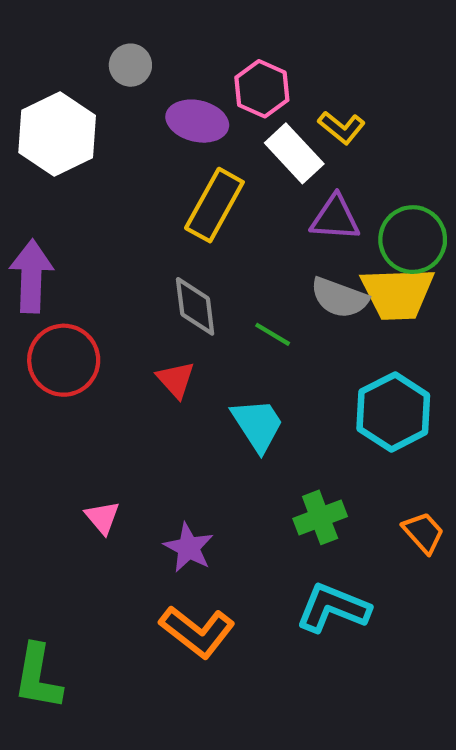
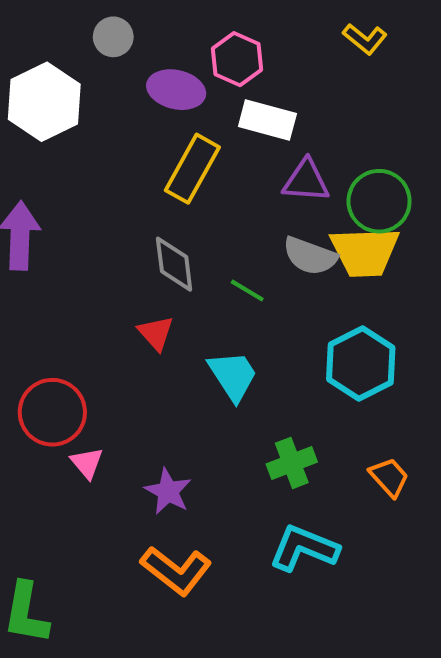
yellow L-shape: (342, 128) -> (365, 39), moved
white rectangle: (294, 153) -> (267, 120), turned -32
red circle: (64, 360) -> (52, 412), moved

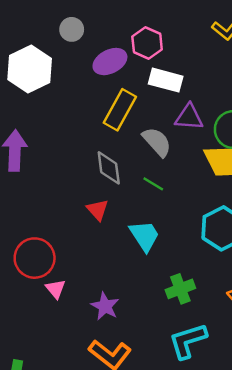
purple ellipse: (176, 90) -> (110, 62), turned -40
gray semicircle: (310, 256) -> (157, 142), moved, turned -152
cyan L-shape: (304, 548) -> (188, 341), turned -39

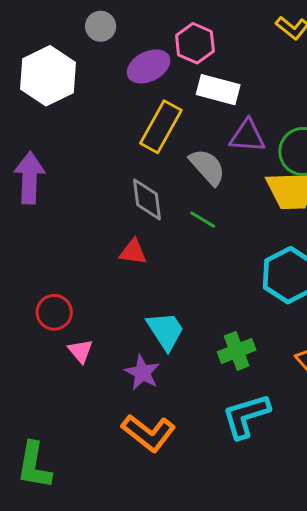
red triangle: (98, 210) -> (133, 252), turned -40
cyan trapezoid: (145, 236) -> (166, 331), moved
red circle: (35, 258) -> (54, 312), size x0.7

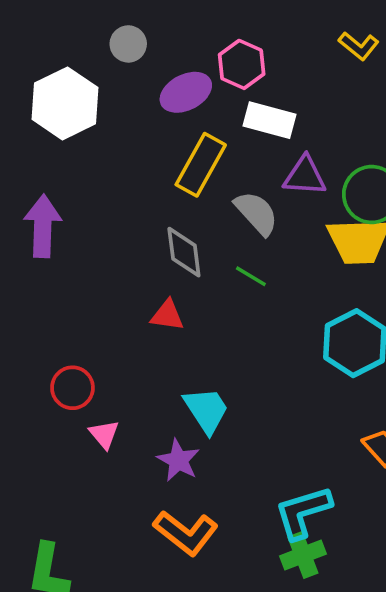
green cross: (237, 351) -> (303, 555), moved

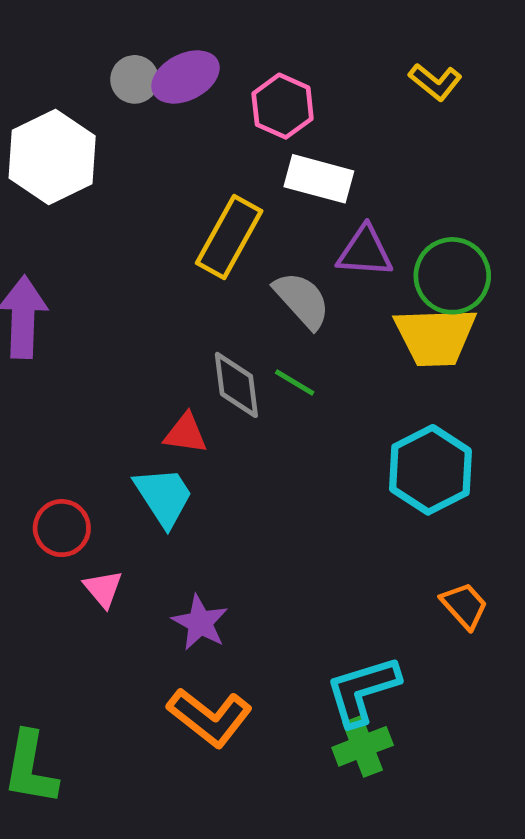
purple ellipse: (186, 92) -> (186, 77), moved
gray diamond: (184, 252) -> (236, 385), moved
cyan trapezoid: (206, 410) -> (164, 497), moved

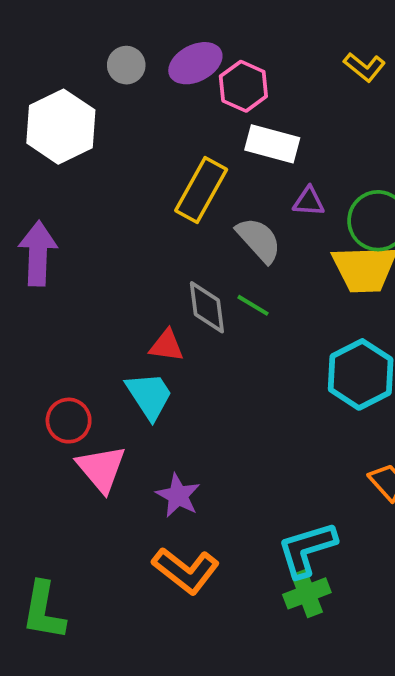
purple ellipse: (186, 77) -> (195, 63), moved
purple triangle: (365, 252) -> (309, 202), size x0.7
pink triangle: (103, 589) -> (101, 469), size x1.6

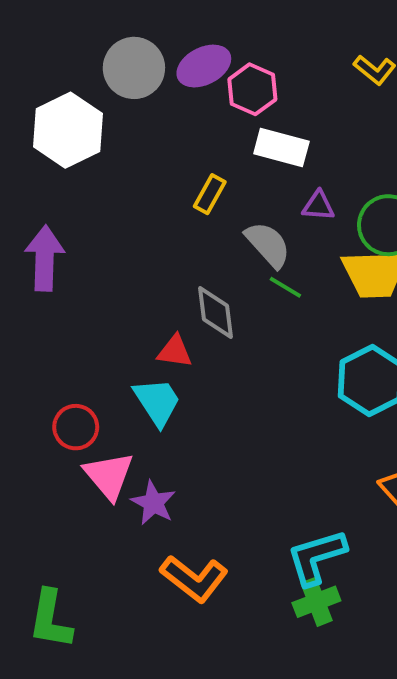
gray circle: (126, 65) -> (134, 68), size x1.6
yellow rectangle: (201, 190) -> (210, 194), size x0.6
green line: (253, 305) -> (285, 287), moved
purple star: (178, 495) -> (153, 503), moved

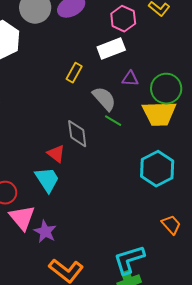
pink hexagon: (252, 89) -> (123, 19), moved
white rectangle: (281, 148) -> (111, 49), turned -36
red triangle: (175, 351) -> (56, 154), turned 30

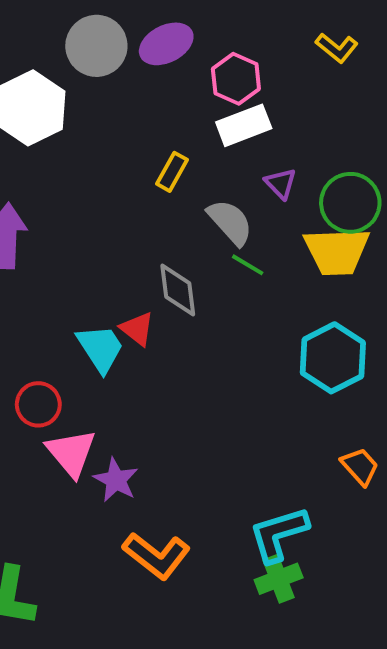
pink hexagon: (123, 19) -> (236, 79), moved
purple triangle: (130, 79) -> (281, 183), turned 42
cyan trapezoid: (47, 180) -> (100, 348), moved

